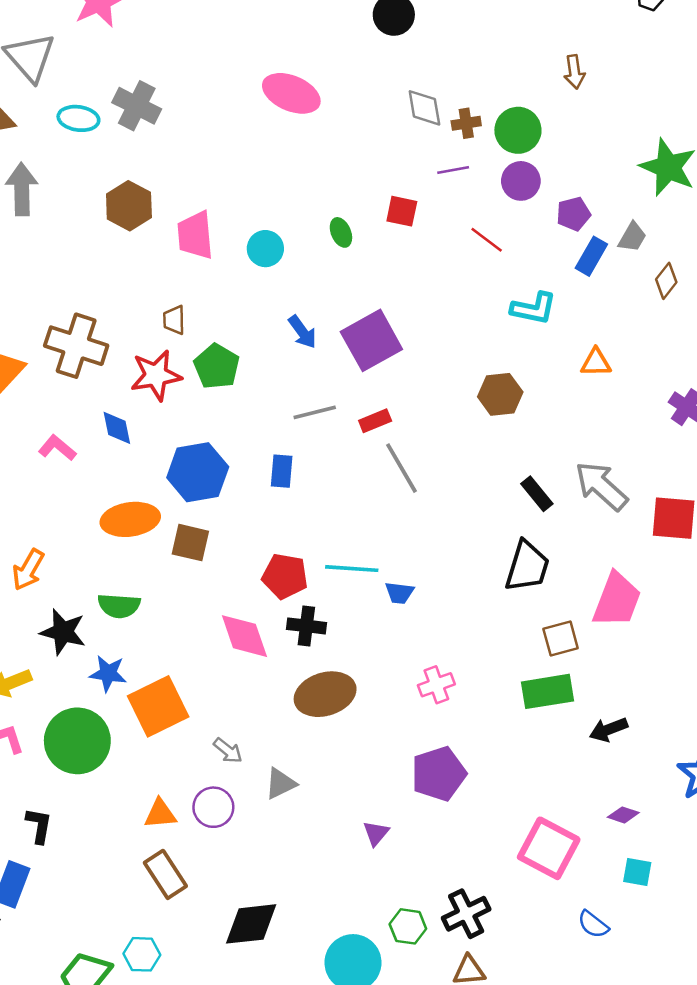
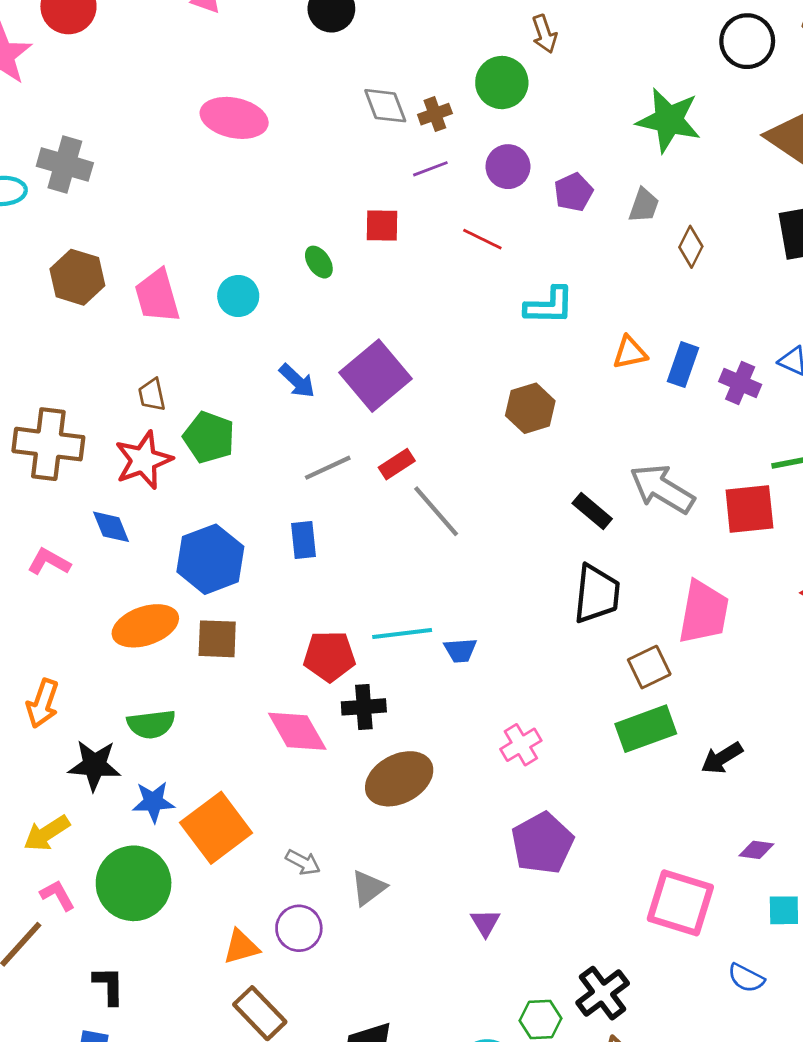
green circle: (518, 130) -> (502, 83), moved
blue rectangle: (591, 256) -> (683, 365), moved

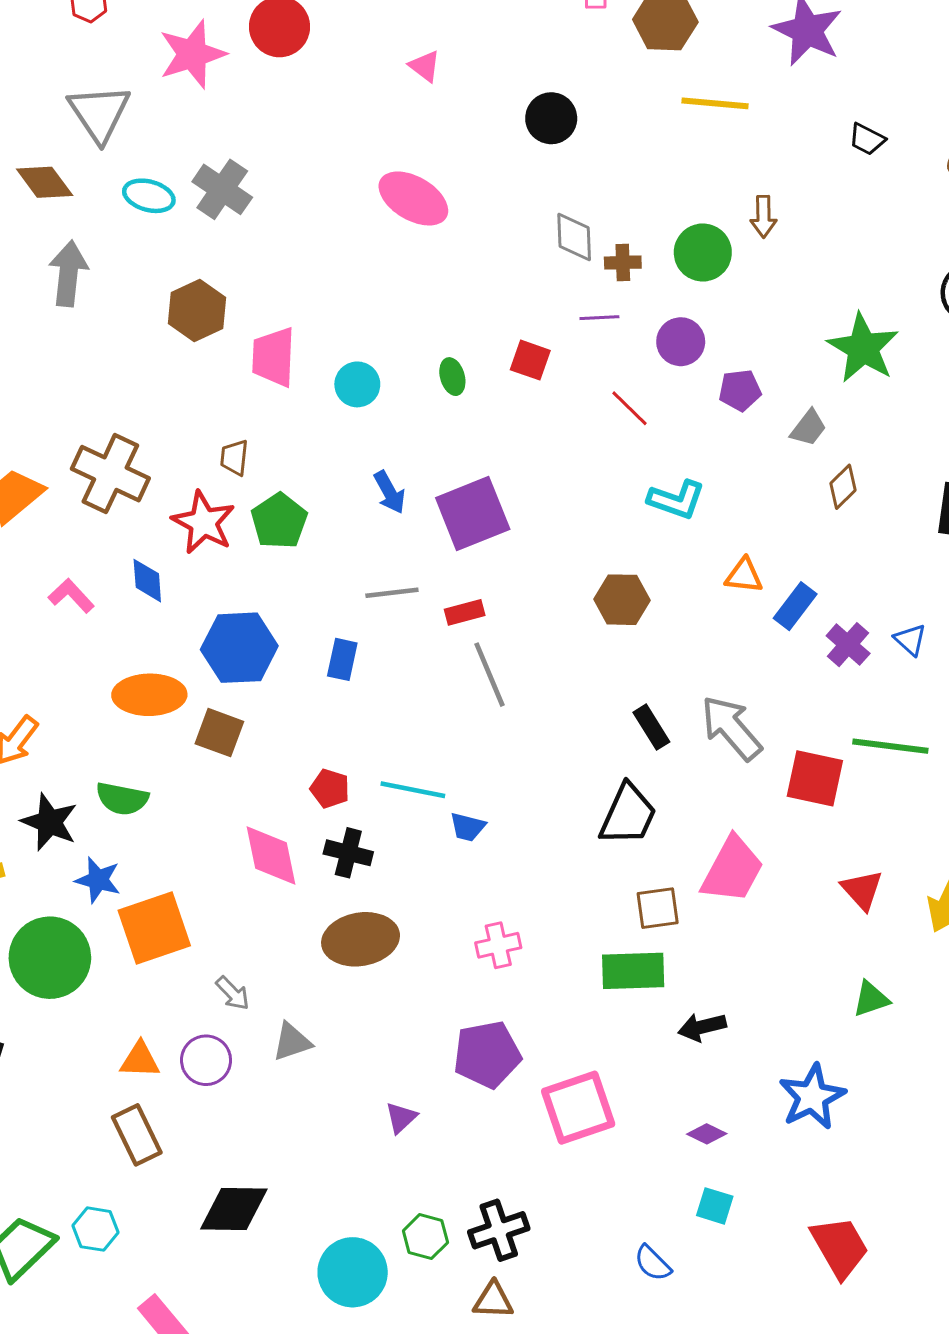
red star: (143, 460) -> (203, 522), turned 30
red pentagon: (329, 656) -> (330, 789), size x0.7
pink square: (680, 903) -> (578, 1108), moved, turned 36

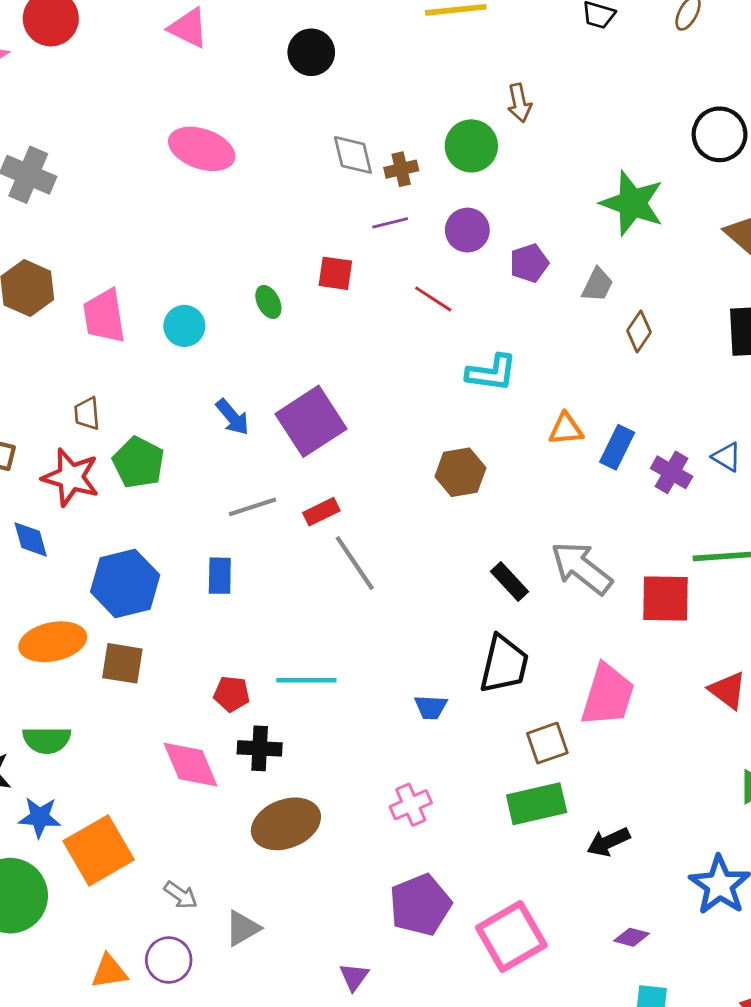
pink triangle: (425, 66) -> (188, 28), size x1.4
blue trapezoid: (468, 827) -> (431, 707), moved

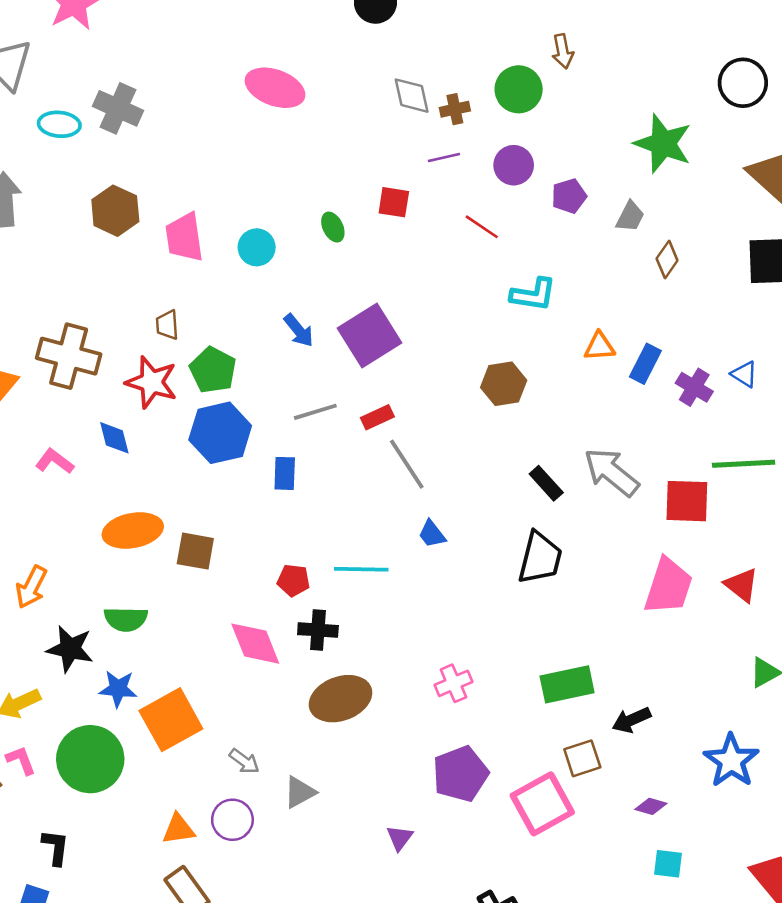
blue hexagon: (125, 583) -> (220, 433), moved
pink trapezoid: (608, 695) -> (668, 586), moved
blue trapezoid: (431, 707) -> (432, 534), moved, turned 48
brown square: (547, 743) -> (582, 758), moved

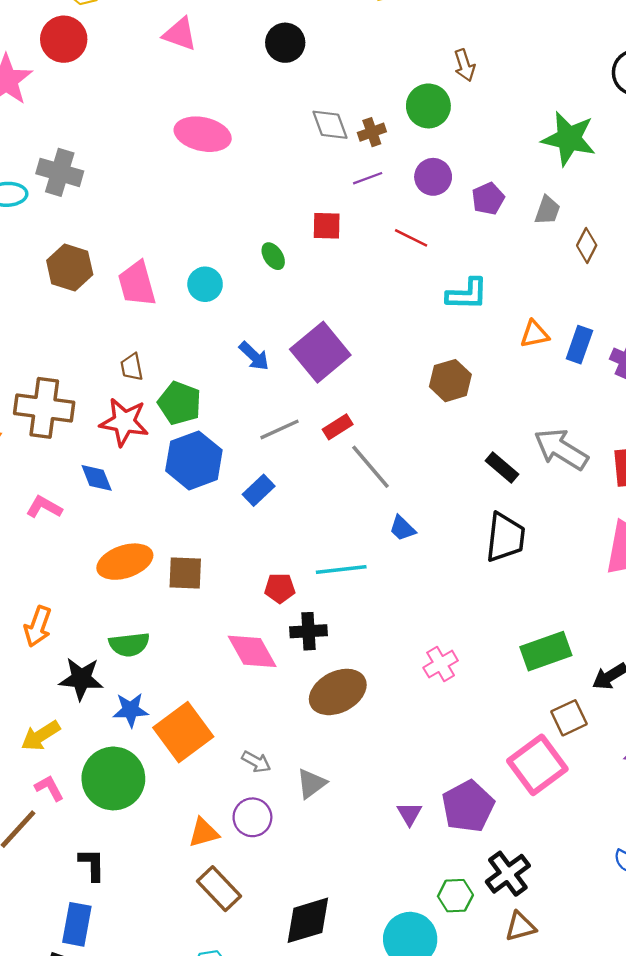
blue rectangle: (285, 473) -> (259, 490), turned 52
purple pentagon: (460, 774) -> (468, 806), moved

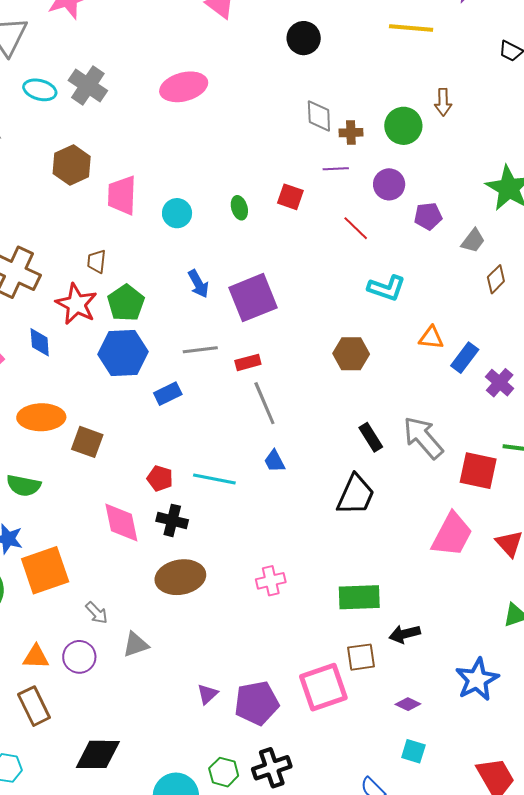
pink ellipse: (203, 134) -> (184, 87), moved, turned -45

